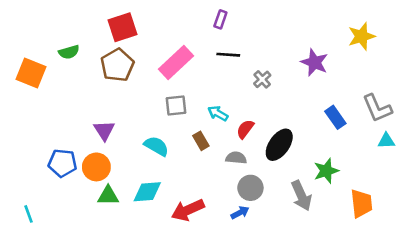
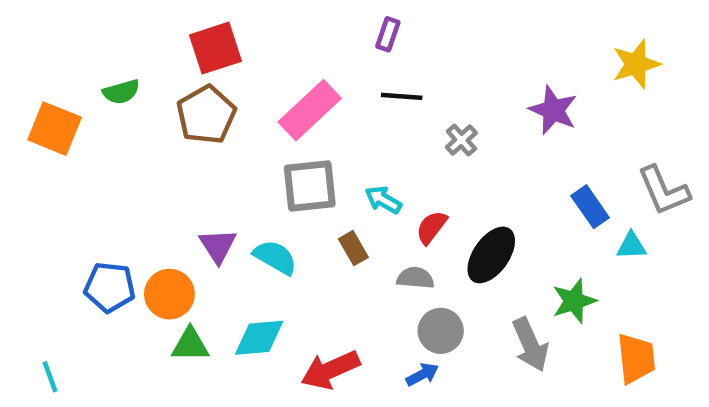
gray square: (176, 106) -> (310, 186), size x1.4
purple triangle: (104, 130) -> (218, 246), moved
cyan triangle: (386, 141) -> (631, 246), moved

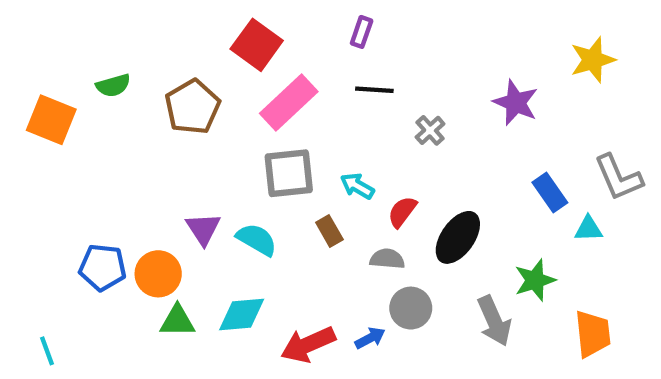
red square: (215, 48) -> (257, 45), moved, turned -36
blue arrow: (422, 374) -> (370, 338), moved

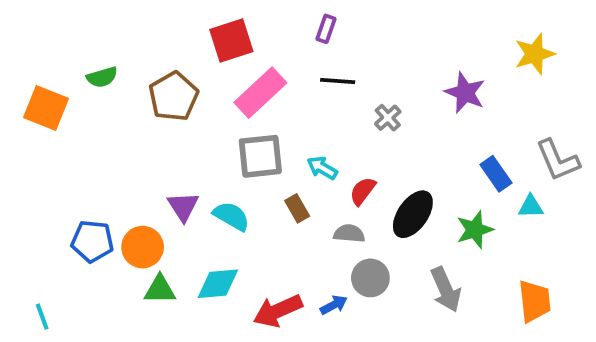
red square: (257, 45) -> (231, 40), turned 36
green star: (535, 280) -> (475, 230), moved

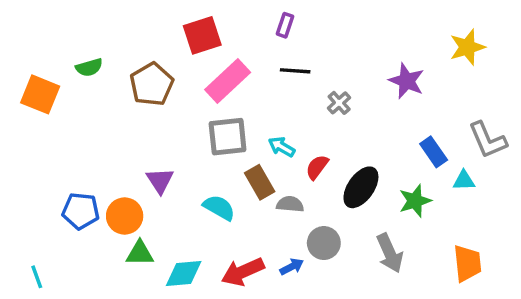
brown rectangle: (297, 208) -> (260, 182), size x1.4
cyan semicircle: (231, 216) -> (219, 208), moved
gray semicircle: (349, 234) -> (290, 204), moved
cyan diamond: (218, 284) -> (184, 273), moved

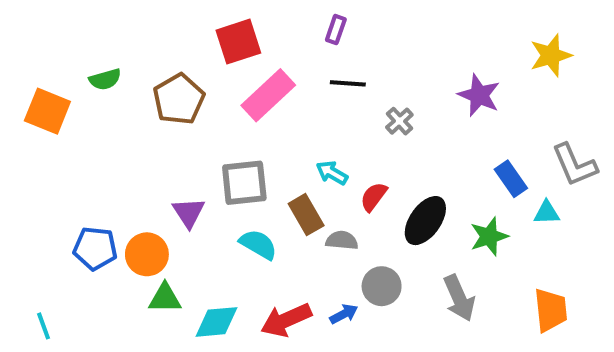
gray square: (228, 137) -> (244, 183), moved

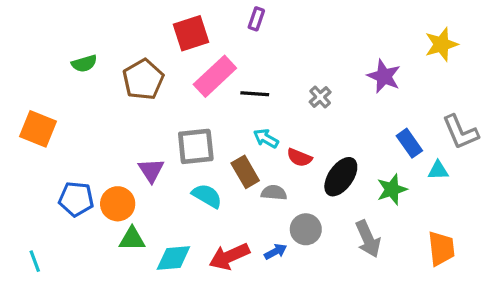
purple rectangle: (336, 30) -> (256, 19), moved
black line: (348, 83) -> (255, 94), moved
orange square: (47, 111) -> (38, 129), moved
red semicircle: (374, 197) -> (299, 158), turned -105

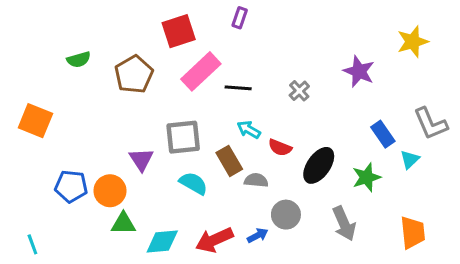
cyan triangle: (438, 170) -> (410, 159), turned -42

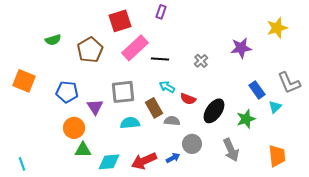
purple star: (359, 71) -> (241, 48), turned -30
cyan semicircle: (193, 183) -> (130, 123), turned -36
blue pentagon: (71, 186) -> (67, 92), moved

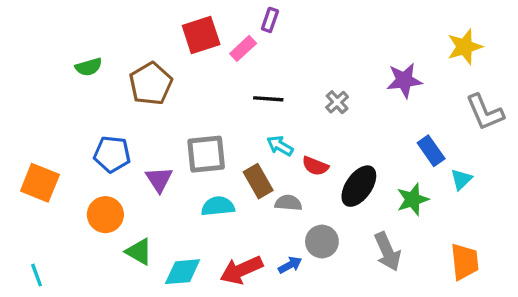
pink rectangle: (135, 48) -> (243, 48), moved, size x0.6
orange square: (24, 81) -> (40, 183), moved
gray L-shape: (289, 83) -> (485, 112), moved
orange circle: (74, 128) -> (105, 215), moved
green triangle: (83, 150) -> (139, 252), turned 30

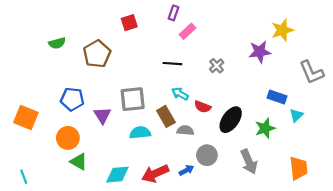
red square: (201, 35) -> (129, 23), size x0.7
yellow star: (465, 47) -> (282, 30), moved
pink rectangle: (243, 48) -> (188, 31), moved
blue rectangle: (431, 151) -> (277, 97), turned -36
green triangle: (139, 252) -> (79, 162), moved

